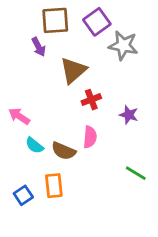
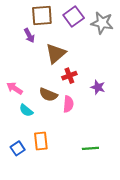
gray star: (123, 45) -> (102, 23), moved
brown semicircle: (64, 151) -> (48, 95), moved
green line: (136, 173) -> (90, 148), moved, turned -35

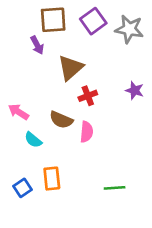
purple star: (98, 87) -> (135, 90), moved

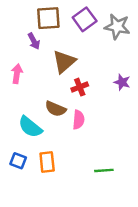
pink arrow: (18, 112) -> (17, 74), moved, turned 66
cyan semicircle: (33, 140) -> (30, 127), size x1.5
blue square: (22, 188) -> (18, 161), moved, turned -35

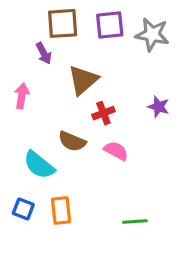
purple square: (85, 19) -> (110, 25), turned 30
pink semicircle: (79, 120) -> (116, 151), moved, turned -66

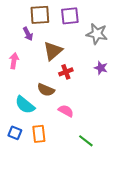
gray star: (152, 34) -> (97, 34), moved
pink semicircle: (116, 151) -> (66, 111), moved
green line: (135, 222) -> (86, 141), turned 42

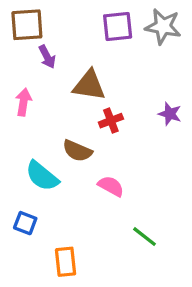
brown square: (40, 15) -> (27, 25), moved
gray star: (97, 34) -> (163, 26), moved
brown triangle: (53, 51) -> (89, 85), turned 50
orange rectangle: (39, 134) -> (66, 262), moved

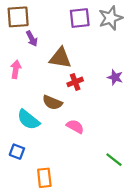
gray star: (163, 26) -> (111, 18), turned -30
green line: (145, 237) -> (114, 160), moved

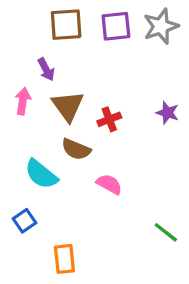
brown square: (18, 17) -> (66, 25), moved
purple arrow: (32, 39) -> (46, 69), moved
brown triangle: (60, 58) -> (68, 106), moved, turned 45
blue square: (17, 152) -> (25, 221), turned 35

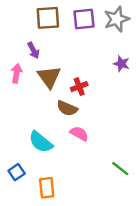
purple star: (167, 113) -> (121, 64), moved
brown semicircle: (76, 149) -> (67, 108), moved
cyan semicircle: (41, 174) -> (41, 142), moved
blue square: (25, 221) -> (17, 172), moved

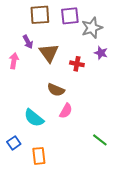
gray star: (117, 19) -> (92, 28), moved
brown triangle: (49, 77) -> (49, 53), moved
red cross: (79, 87) -> (77, 64), moved, turned 32
pink semicircle: (79, 134) -> (66, 111), turned 91

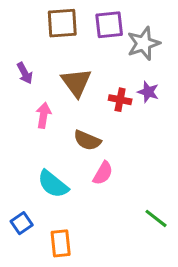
purple arrow: (28, 42) -> (25, 73), moved
purple star: (101, 53) -> (148, 92), moved
pink arrow: (14, 61) -> (44, 115), moved

